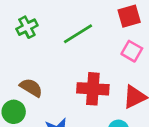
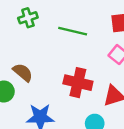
green line: (78, 34) -> (73, 31), turned 36

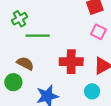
green line: (73, 31) -> (38, 36), moved

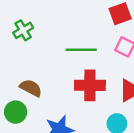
green line: (38, 36) -> (81, 50), moved

